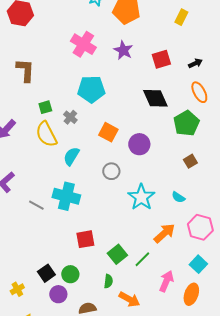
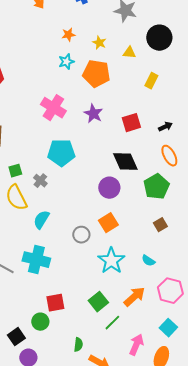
orange square: (108, 132) -> (108, 223), moved, turned 30
purple circle: (139, 144) -> (109, 188), moved
green square: (117, 254) -> (98, 302), moved
green circle: (70, 274) -> (40, 322), moved

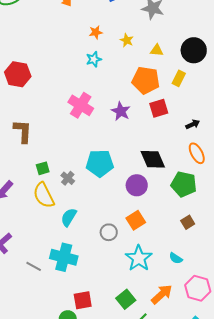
black circle: (159, 38) -> (194, 50), moved
orange pentagon: (96, 74) -> (146, 80), moved
red square: (131, 123) -> (159, 108), moved
cyan pentagon: (61, 153) -> (100, 163), moved
green pentagon: (156, 187) -> (184, 184), turned -30

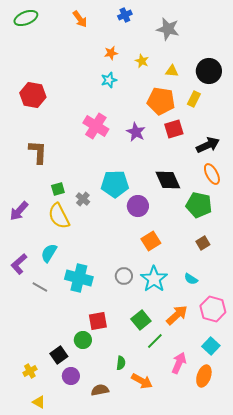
black arrow: (193, 124) -> (208, 145), size x1.6
purple circle: (137, 185) -> (138, 206), moved
cyan semicircle: (69, 217) -> (49, 253), moved
gray circle: (109, 232) -> (124, 276), moved
gray line: (34, 266) -> (40, 287), moved

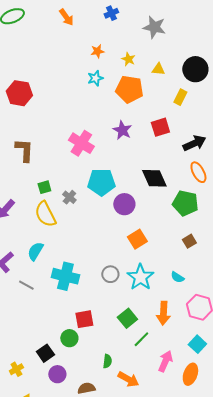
orange pentagon: (161, 101) -> (129, 89), moved
pink cross: (96, 126) -> (81, 143), moved
orange arrow: (177, 315) -> (163, 313), turned 135

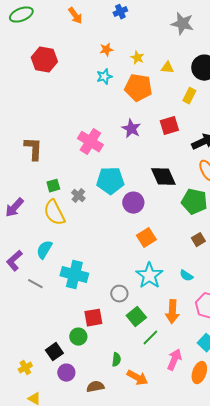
gray star: (154, 27) -> (182, 24), moved
red hexagon: (19, 93) -> (44, 60), moved
gray circle: (110, 274) -> (119, 294), moved

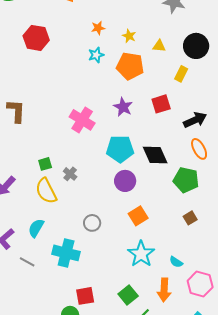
brown L-shape: (33, 149) -> (16, 111), moved
cyan pentagon: (110, 181) -> (120, 149), moved
cyan semicircle: (186, 276) -> (176, 262), moved
gray circle: (119, 294) -> (92, 223), moved

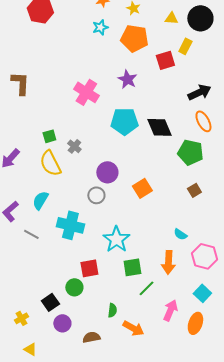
yellow triangle: (159, 46) -> (171, 18), moved
red square: (161, 104) -> (165, 60), moved
purple circle: (125, 181) -> (107, 172), moved
cyan star: (141, 254) -> (116, 239), moved
green square: (128, 295) -> (132, 267), turned 30

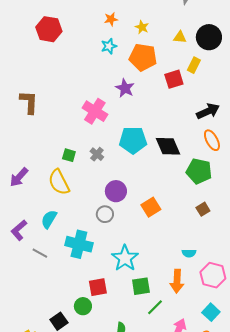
purple star: (127, 79) -> (125, 88), moved
green square: (49, 136) -> (69, 155), moved, turned 32
gray cross: (74, 146) -> (97, 154), moved
cyan semicircle: (180, 234) -> (189, 253), turned -32

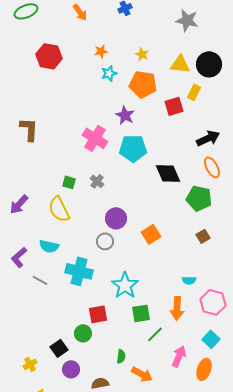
orange star: (111, 19) -> (101, 51), moved
yellow triangle: (180, 37) -> (180, 64), size x1.5
cyan pentagon: (133, 140) -> (133, 148), moved
cyan semicircle: (49, 219) -> (49, 246), turned -108

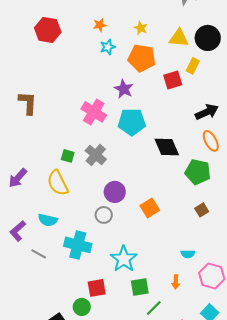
gray cross: (97, 181) -> (96, 155), size x1.5
orange arrow: (177, 308) -> (176, 282), size x0.6

